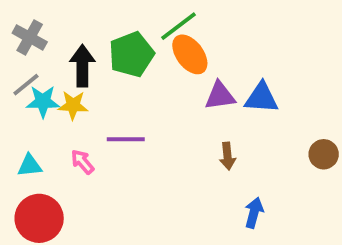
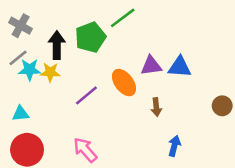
orange ellipse: (190, 54) -> (124, 83), moved
purple line: (126, 139) -> (86, 95), turned -40
pink arrow: (82, 162) -> (85, 150), moved, size x1.5

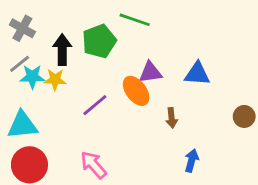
green line: (123, 18) -> (135, 20), turned 56
purple triangle: (151, 66) -> (150, 72), moved
cyan triangle: (21, 114) -> (22, 125), size x1.6

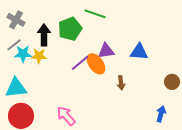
purple line: (95, 105) -> (80, 63), moved
blue arrow: (192, 161) -> (161, 114), moved

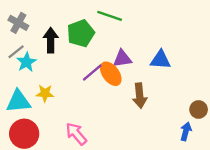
cyan star: (23, 54) -> (26, 62), turned -30
yellow star: (39, 56) -> (45, 93), moved
brown circle: (172, 82) -> (199, 109), moved
brown arrow: (121, 83) -> (140, 96), size x1.5

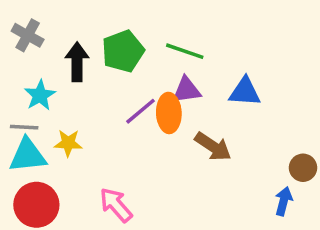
green line: (110, 16) -> (185, 51), moved
gray line: (16, 52) -> (24, 127), moved, turned 42
orange ellipse: (111, 74) -> (169, 113), turned 35
brown arrow: (140, 96) -> (213, 147), turned -50

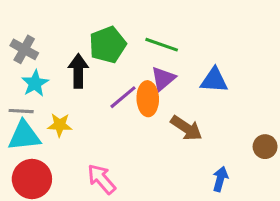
gray cross: (28, 35) -> (24, 49), moved
black arrow: (77, 62) -> (78, 71), moved
purple triangle: (186, 90) -> (163, 79), turned -32
blue arrow: (284, 201) -> (220, 179), moved

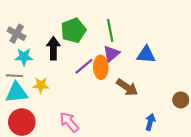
green line: (162, 45) -> (110, 30), turned 60
cyan star: (35, 83) -> (24, 57), turned 30

